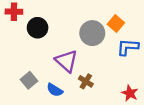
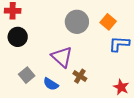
black circle: (38, 28) -> (18, 37), moved
gray circle: (92, 33) -> (77, 22), moved

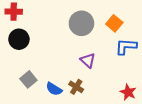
purple triangle: (62, 57) -> (88, 60), moved, size x0.7
brown cross: (80, 76) -> (76, 87), moved

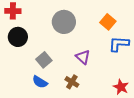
gray circle: (81, 23) -> (64, 22), moved
gray square: (28, 79) -> (44, 60), moved
blue semicircle: (54, 89) -> (40, 82), moved

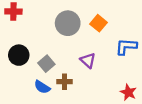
orange square: (108, 22) -> (99, 23), moved
black circle: (18, 37) -> (19, 55), moved
brown cross: (72, 82) -> (64, 82), moved, turned -32

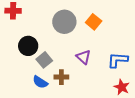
blue L-shape: (126, 47) -> (118, 60), moved
black circle: (19, 55) -> (28, 46), moved

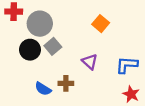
gray circle: (64, 22) -> (40, 24), moved
gray square: (44, 60) -> (53, 46), moved

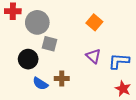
gray square: (53, 46) -> (50, 44), turned -35
black circle: (30, 50) -> (28, 59), moved
purple triangle: (90, 62) -> (93, 56), moved

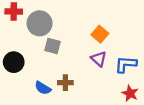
orange square: (94, 22) -> (100, 34), moved
black circle: (28, 59) -> (14, 62), moved

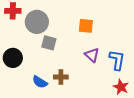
orange square: (100, 34) -> (86, 26), moved, turned -35
blue L-shape: (126, 64) -> (117, 60), turned 95

